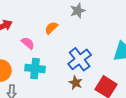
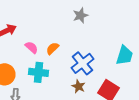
orange semicircle: (51, 28) -> (52, 48), moved

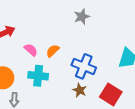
blue cross: (82, 63) -> (84, 66), turned -30

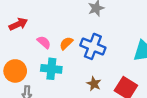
blue cross: (84, 66) -> (93, 46), moved

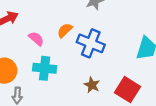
orange semicircle: (66, 43) -> (65, 30), moved

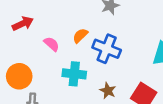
cyan cross: (45, 68) -> (74, 74), moved

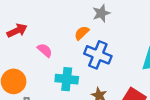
orange semicircle: (80, 36) -> (82, 33), moved

